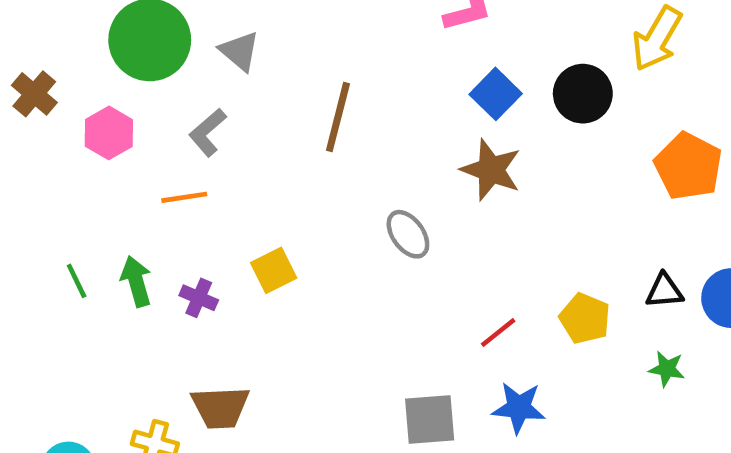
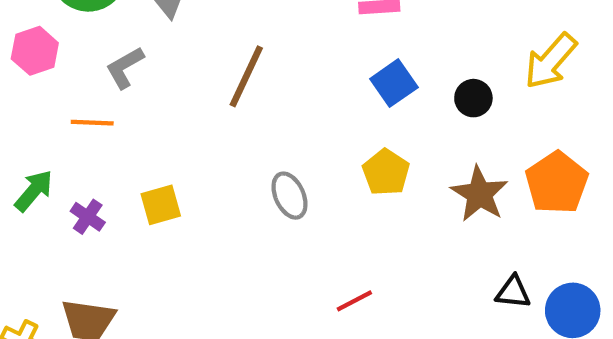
black circle: (583, 94) -> (473, 98), size x0.7
brown star: (491, 170) -> (479, 194), moved
green arrow: (136, 281) -> (34, 191), turned 45
yellow pentagon: (585, 318) -> (386, 172), moved

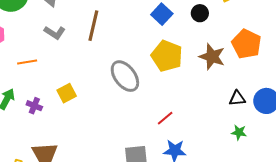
gray L-shape: (125, 68) -> (55, 33), moved, turned -105
yellow pentagon: (386, 172) -> (167, 56), size x1.4
gray ellipse: (289, 196) -> (125, 76), size x1.5

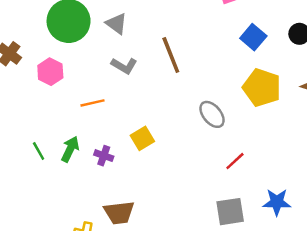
brown line: (93, 26) -> (171, 55), turned -32
gray ellipse: (125, 76) -> (212, 114), size x0.7
red line: (165, 118) -> (235, 161), moved

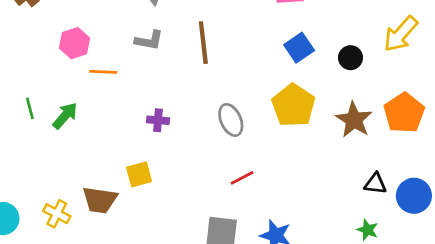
gray L-shape: (124, 66) -> (149, 40), turned -35
pink hexagon: (50, 72) -> (74, 43), moved
yellow square: (142, 138) -> (139, 174), moved
purple cross: (104, 156) -> (158, 120), moved, turned -30

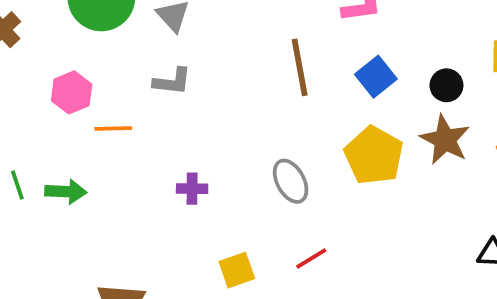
brown line: (203, 43) -> (300, 67), moved
green arrow: (65, 116) -> (66, 192), turned 56
brown star: (354, 120) -> (445, 140), moved
yellow square: (139, 174) -> (237, 270), moved

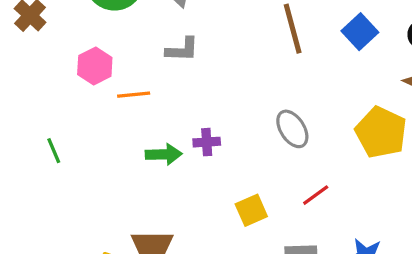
yellow pentagon: (374, 155) -> (381, 132), moved
green arrow: (66, 192) -> (164, 154), moved

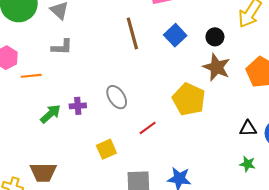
gray ellipse: (292, 129) -> (117, 97), moved
green arrow: (164, 154) -> (50, 114), turned -40
red line: (316, 195) -> (148, 128), moved

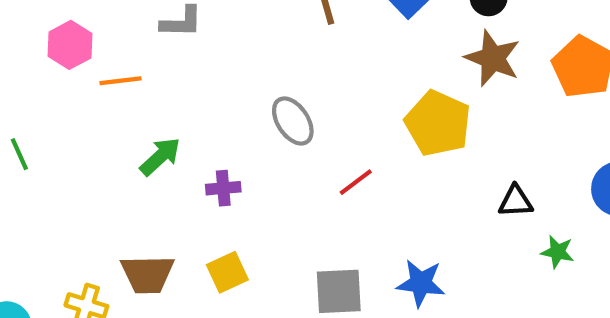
purple cross: (78, 106) -> (223, 188), moved
black triangle: (248, 128) -> (516, 201), moved
yellow square: (106, 149) -> (227, 272), moved

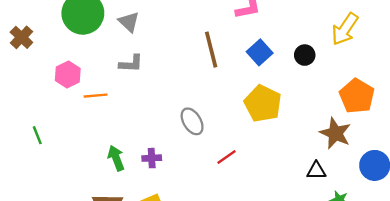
brown star: (493, 58) -> (335, 133), moved
yellow pentagon: (438, 123) -> (263, 104), moved
green arrow: (160, 157) -> (116, 158), moved, turned -70

